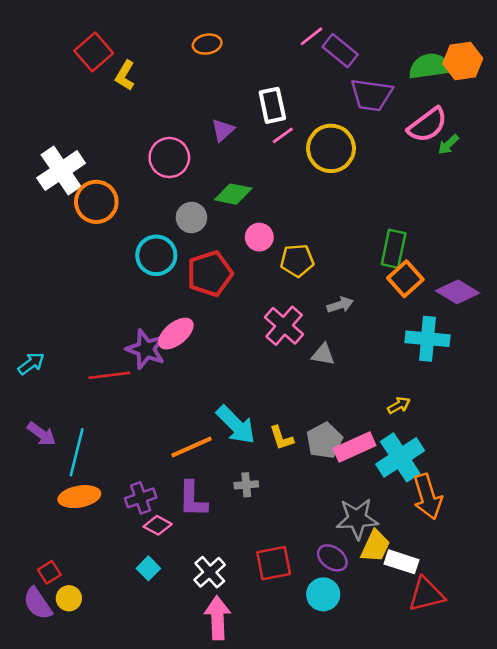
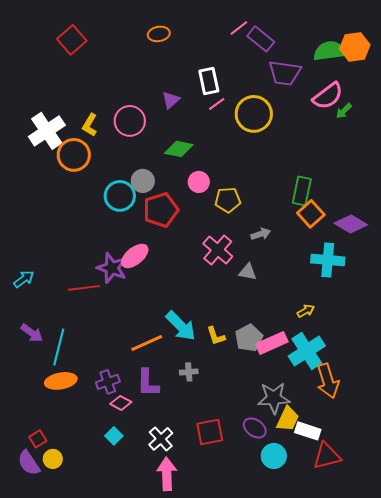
yellow L-shape: (125, 75) -> (90, 125), moved
gray circle: (191, 218) -> (143, 181), moved
cyan circle: (323, 594) -> (274, 456), moved

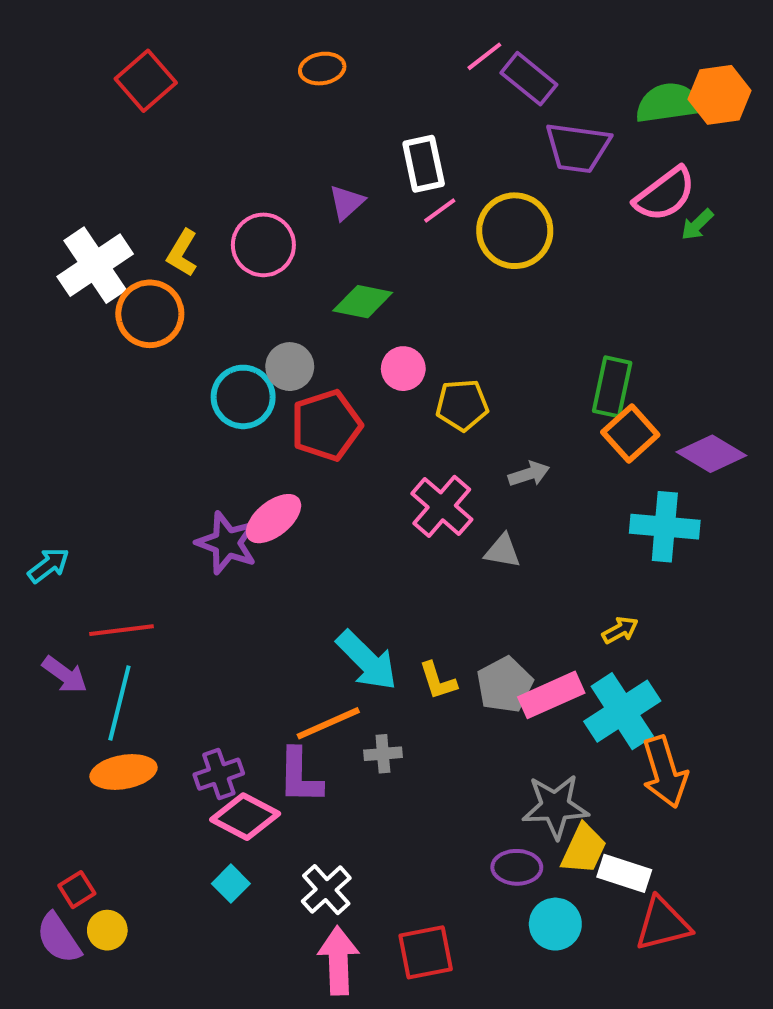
red line: (84, 288) -> (121, 630), moved
orange line: (147, 343) -> (328, 723), moved
pink diamond: (121, 403) -> (245, 817), size x1.5
purple ellipse: (255, 428) -> (517, 867), turned -35
red square: (210, 432) -> (426, 952), moved

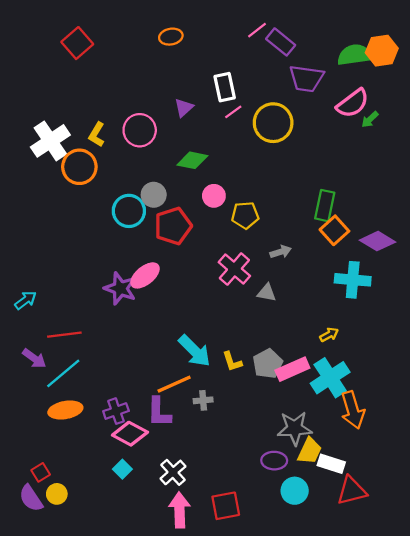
cyan line: (119, 703) -> (63, 373), turned 36

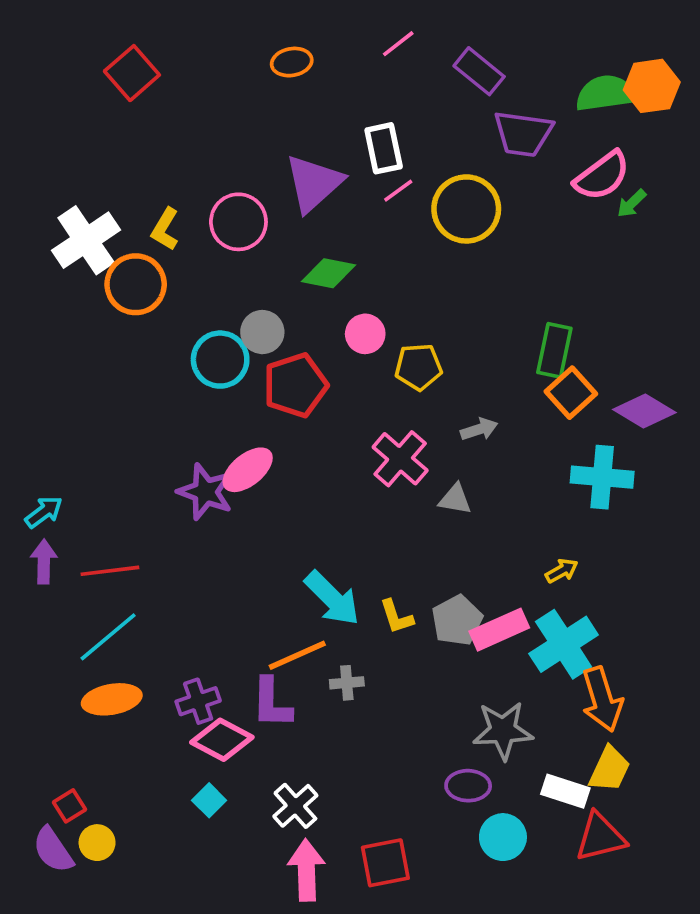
pink line: (257, 30) -> (398, 44), moved
purple triangle: (184, 108) -> (314, 183), size x1.8
purple arrow: (34, 358) -> (44, 562), moved, turned -125
yellow trapezoid: (310, 451) -> (609, 769), moved

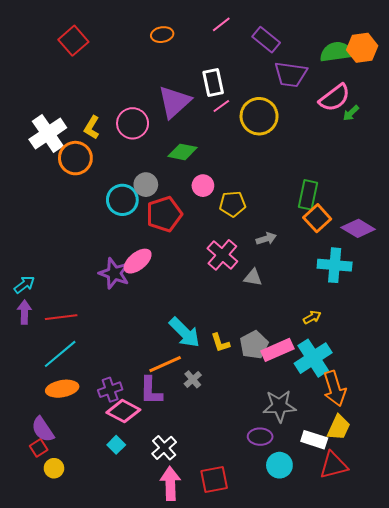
gray cross: (347, 683) -> (193, 379), turned -36
purple semicircle: (53, 850) -> (43, 429), moved

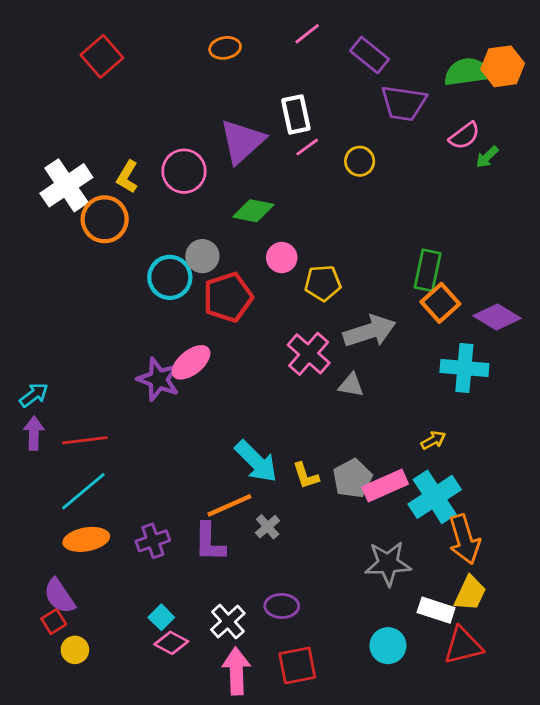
pink semicircle: (335, 98) -> (464, 136), size x0.7
yellow circle: (259, 116) -> (360, 161), size x0.6
gray arrow: (266, 239) -> (370, 331), size x1.8
pink diamond: (123, 411) -> (171, 643), moved, size x0.7
purple ellipse: (260, 437) -> (282, 606), moved

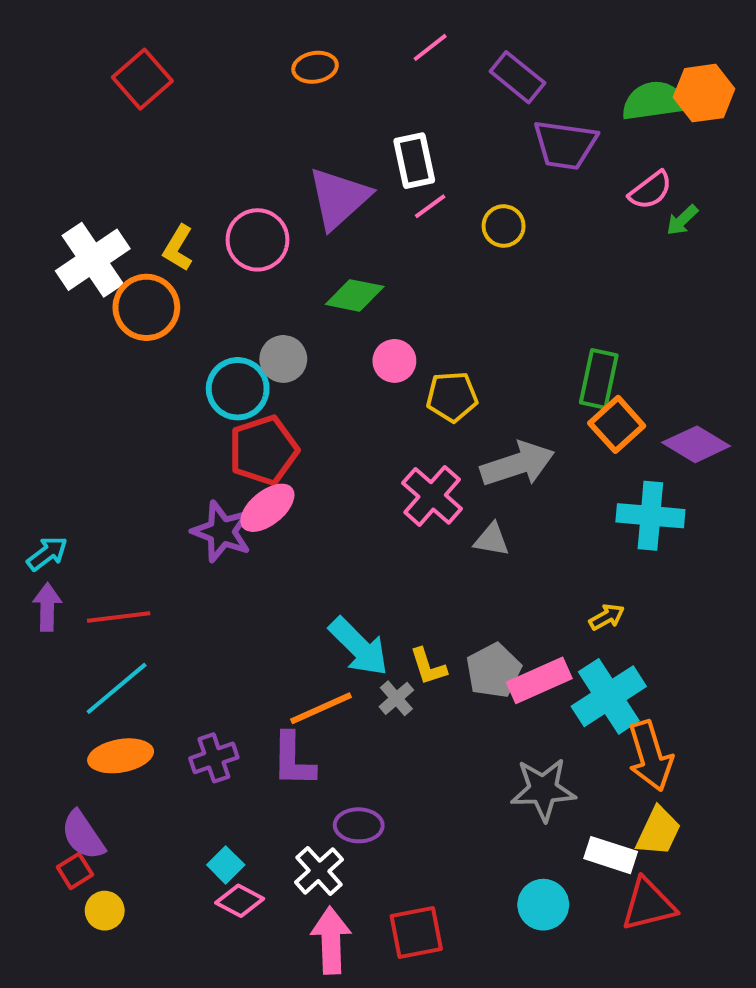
red pentagon: (228, 297) -> (263, 450), moved
gray cross: (268, 527) -> (396, 698), moved
purple ellipse: (282, 606) -> (359, 825), moved

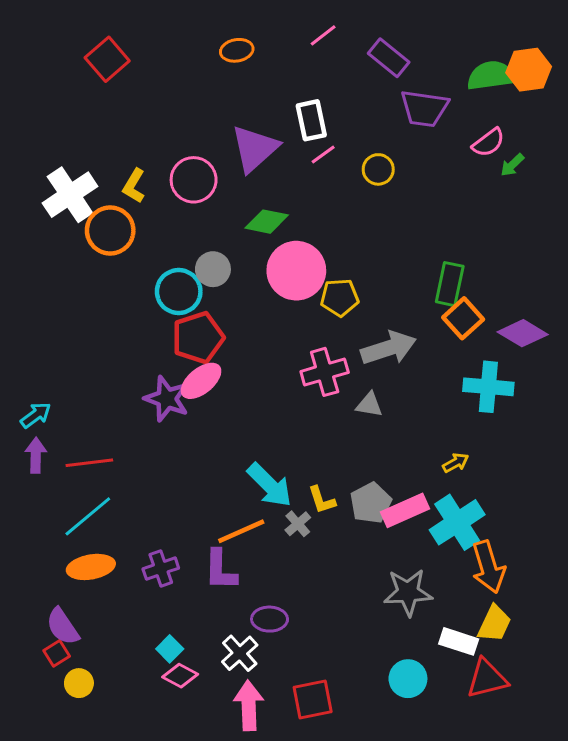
pink circle: (394, 361) -> (296, 271), size x1.8
pink cross: (432, 496) -> (325, 372), turned 33

